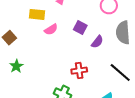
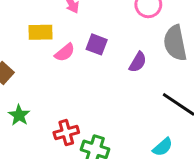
purple square: (80, 28) -> (97, 44), moved
red cross: (79, 71) -> (66, 133), moved

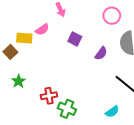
yellow rectangle: (40, 32) -> (24, 38), moved
pink semicircle: (65, 52) -> (42, 29), moved

